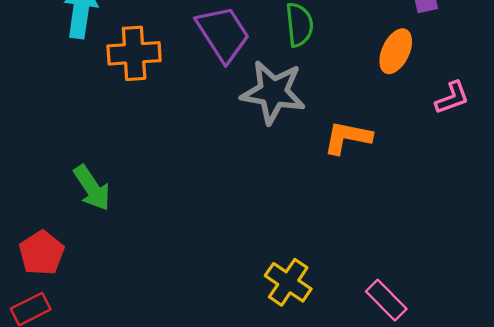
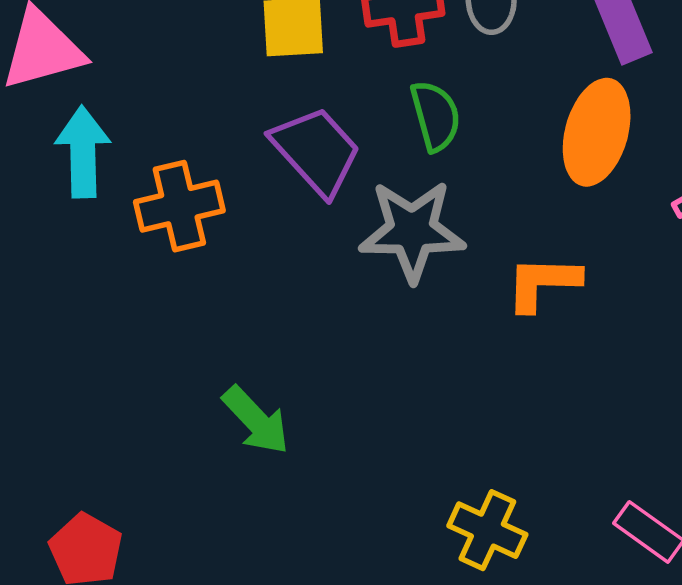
orange ellipse: (396, 51) -> (597, 132), size x1.4
green arrow: (92, 188) -> (256, 420), moved

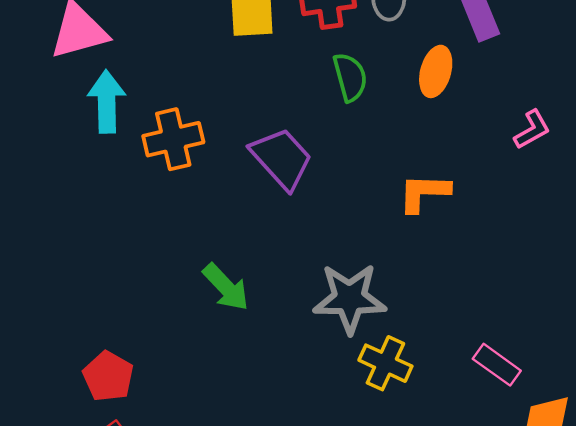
orange ellipse: (597, 132) -> (436, 71), moved, size x0.7
purple trapezoid: (316, 151) -> (282, 158), moved
gray star: (412, 231) -> (350, 298), moved

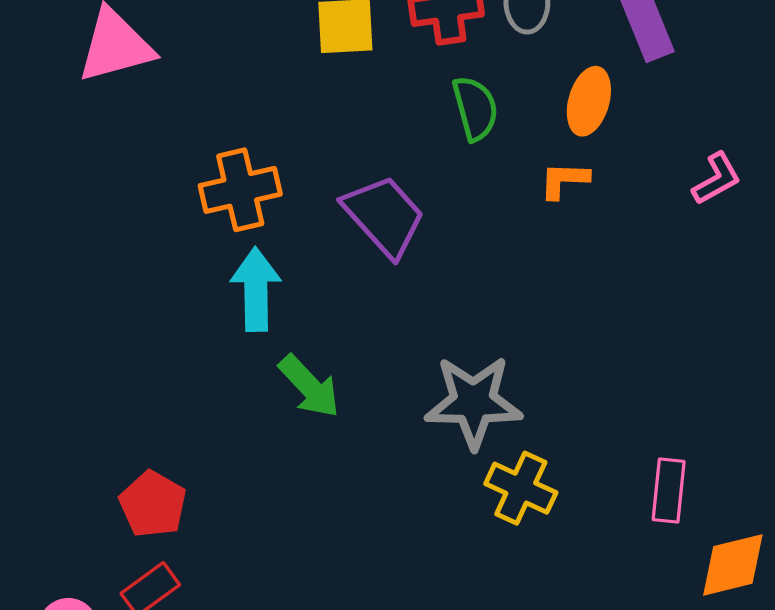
cyan arrow: (107, 102) -> (256, 289), moved
orange L-shape: (424, 193) -> (564, 180), moved, size x0.7
pink rectangle: (497, 365) -> (669, 491), turned 60

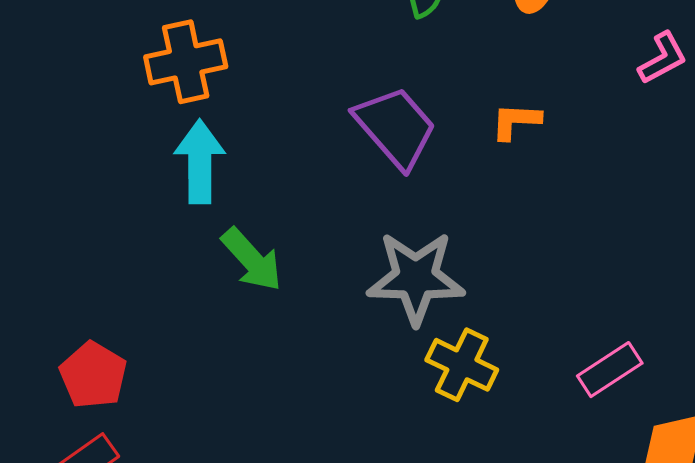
orange L-shape: (564, 180) -> (516, 121), moved
purple trapezoid: (384, 216) -> (395, 127), moved
pink rectangle: (669, 491) -> (610, 370), turned 50

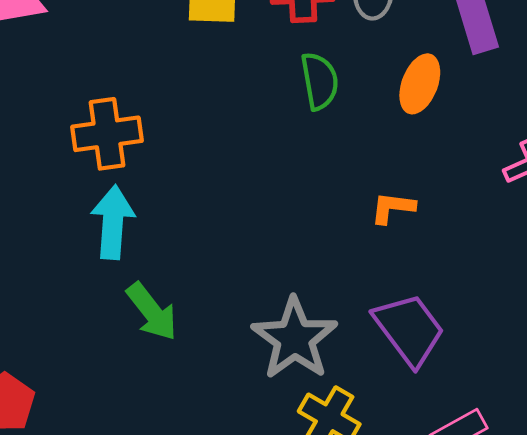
purple trapezoid: (395, 127) -> (409, 329), moved
gray star: (416, 278) -> (295, 338), turned 30

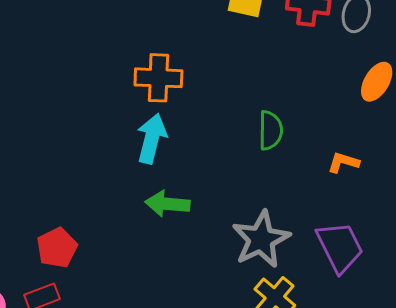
green semicircle: (320, 81) -> (271, 130), moved
green arrow: (152, 312) -> (167, 204), turned 123

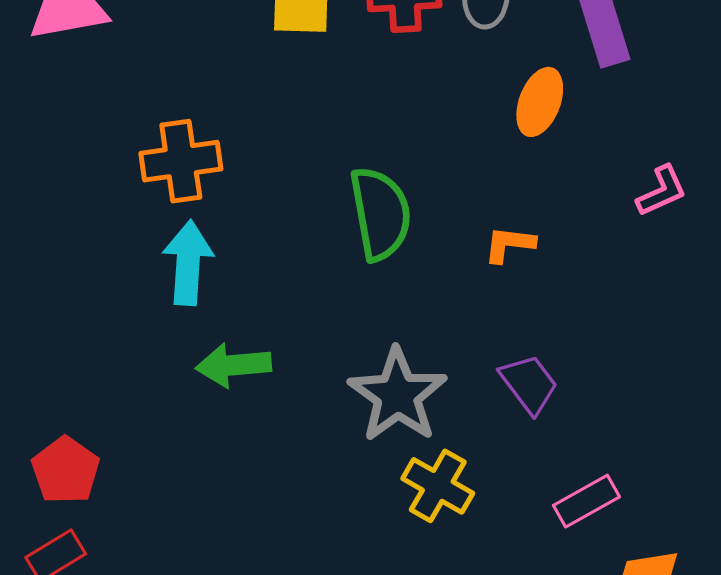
green semicircle: (271, 130) -> (380, 214), size x1.4
purple trapezoid: (340, 247) -> (529, 384), size x0.7

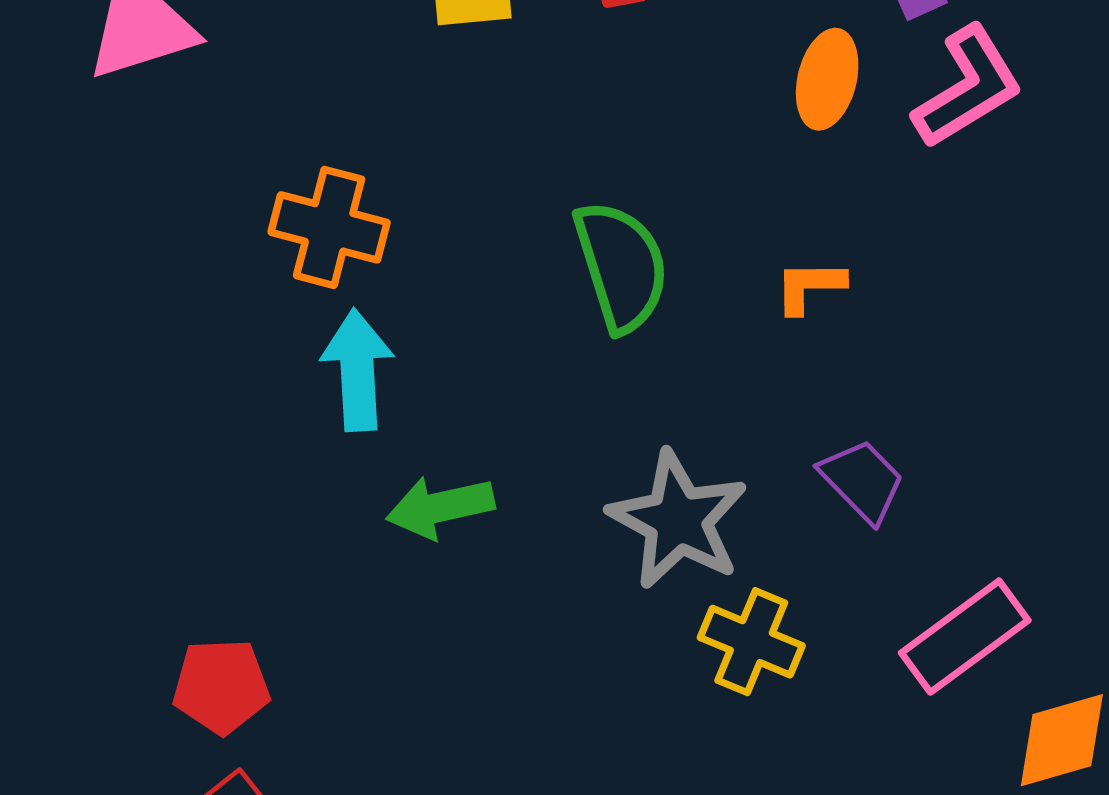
orange cross: (181, 161) -> (329, 227), turned 30
pink L-shape: (662, 191) -> (968, 87), moved, size x1.6
red pentagon: (66, 470) -> (221, 686), turned -30
pink rectangle: (586, 501) -> (965, 637), size x1.4

